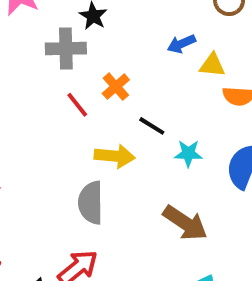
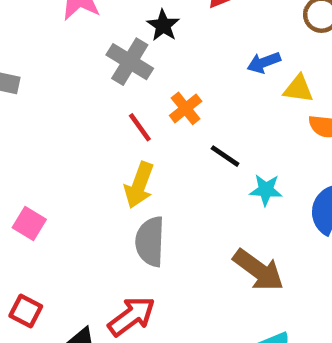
gray cross: (66, 48) -> (130, 62), turned 30
yellow arrow: (115, 156) -> (139, 185), moved, turned 102

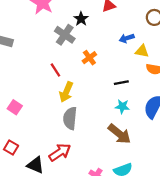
red line: (140, 127) -> (55, 70), moved
black line: (225, 156) -> (121, 83), moved, turned -48
cyan star: (266, 190) -> (122, 106), moved

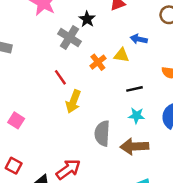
blue arrow: (127, 38) -> (139, 39), turned 32
yellow triangle: (142, 51) -> (121, 55), moved
gray semicircle: (70, 118) -> (102, 133), moved
brown arrow: (119, 134) -> (134, 146), turned 140

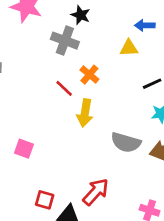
orange cross: (98, 62) -> (89, 75), moved
gray semicircle: (102, 133) -> (126, 142), turned -65
red square: (14, 166) -> (45, 200), moved

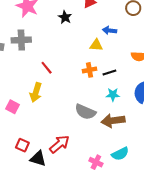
gray cross: (65, 41) -> (21, 40), moved, turned -30
orange cross: (89, 75) -> (89, 70), moved, turned 32
yellow arrow: (85, 113) -> (36, 92), moved

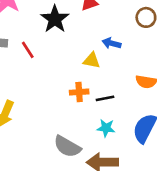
black star: (65, 17) -> (55, 19), size x1.5
red line: (47, 68) -> (28, 50), moved

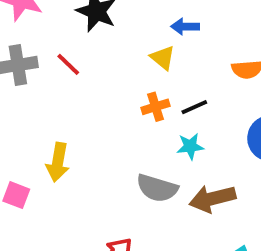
yellow triangle: (92, 60) -> (163, 58), turned 42
cyan star: (106, 128) -> (190, 146), moved

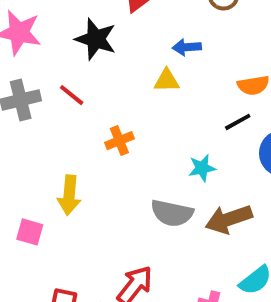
yellow triangle: (163, 58) -> (167, 80), turned -36
orange cross: (156, 107) -> (119, 141), moved
black line: (194, 107) -> (238, 122), moved

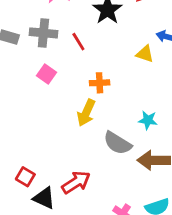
yellow arrow: (69, 195) -> (86, 113), moved
pink square: (30, 232) -> (46, 74), moved

